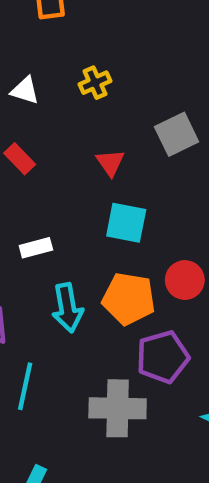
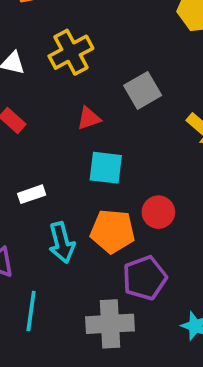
yellow cross: (95, 83) -> (71, 52), size x1.6
red triangle: (110, 163) -> (89, 118), turned 50

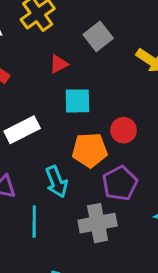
white rectangle: (32, 194) -> (22, 130), size x1.6
cyan arrow: (62, 243) -> (56, 182), moved

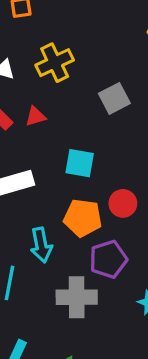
red triangle: (59, 64) -> (36, 116), moved

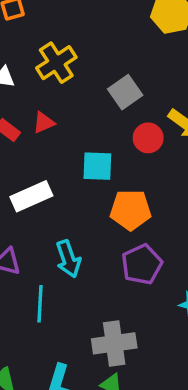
red circle: (123, 203) -> (148, 138), moved
orange pentagon: (83, 218) -> (131, 210), moved
gray cross: (77, 297) -> (114, 343), moved

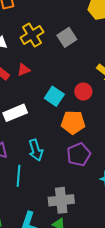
gray square: (125, 92) -> (67, 37), moved
red circle: (148, 138) -> (83, 92), moved
cyan square: (97, 166) -> (54, 96), turned 30

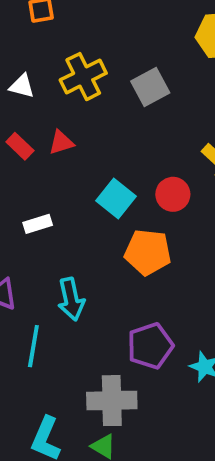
white rectangle: (15, 113) -> (38, 224), size x0.6
purple pentagon: (79, 154) -> (150, 346), moved

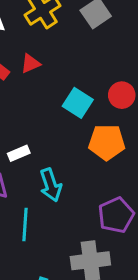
white rectangle: (38, 224) -> (19, 153), moved

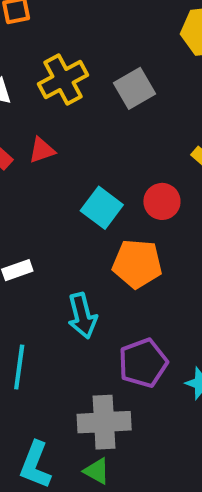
cyan arrow: (51, 185) -> (82, 316), moved

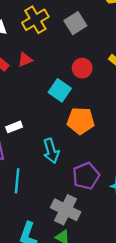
red circle: (162, 201) -> (82, 68), moved
gray cross: (104, 422) -> (66, 210), turned 32

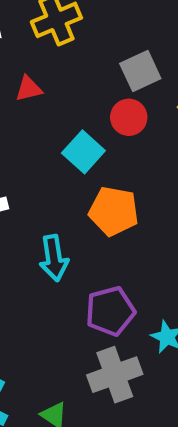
gray square: (75, 23) -> (140, 71), moved
gray cross: (66, 210) -> (115, 375), moved, turned 36

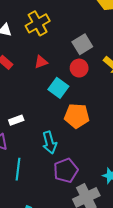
red triangle: (29, 89) -> (41, 62), moved
purple pentagon: (110, 311) -> (66, 170), moved

